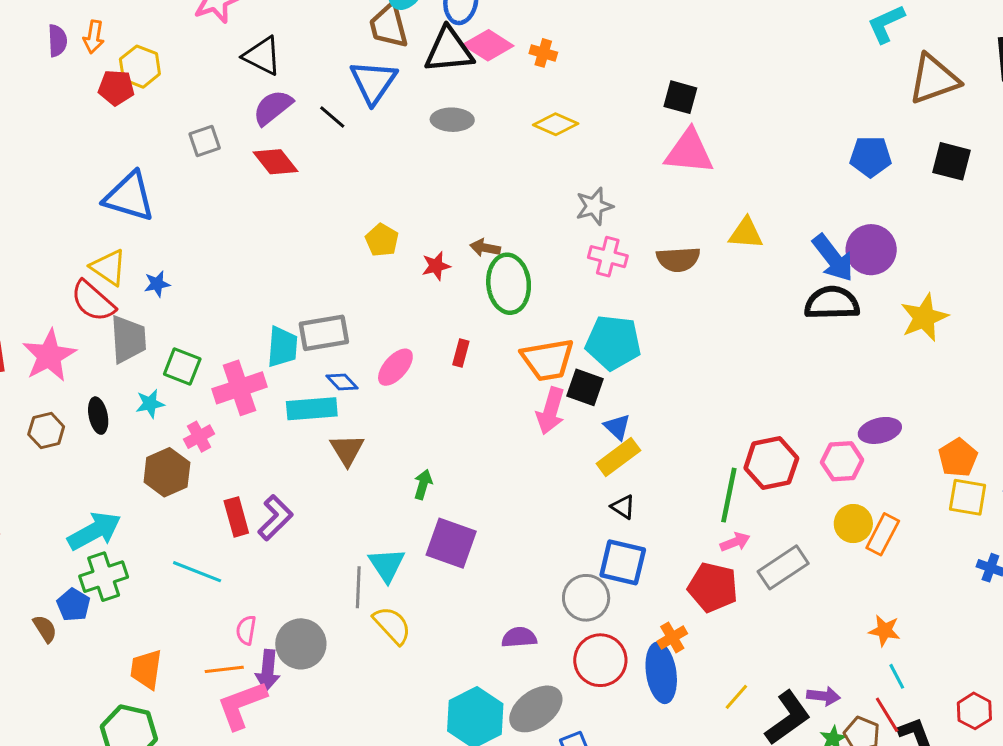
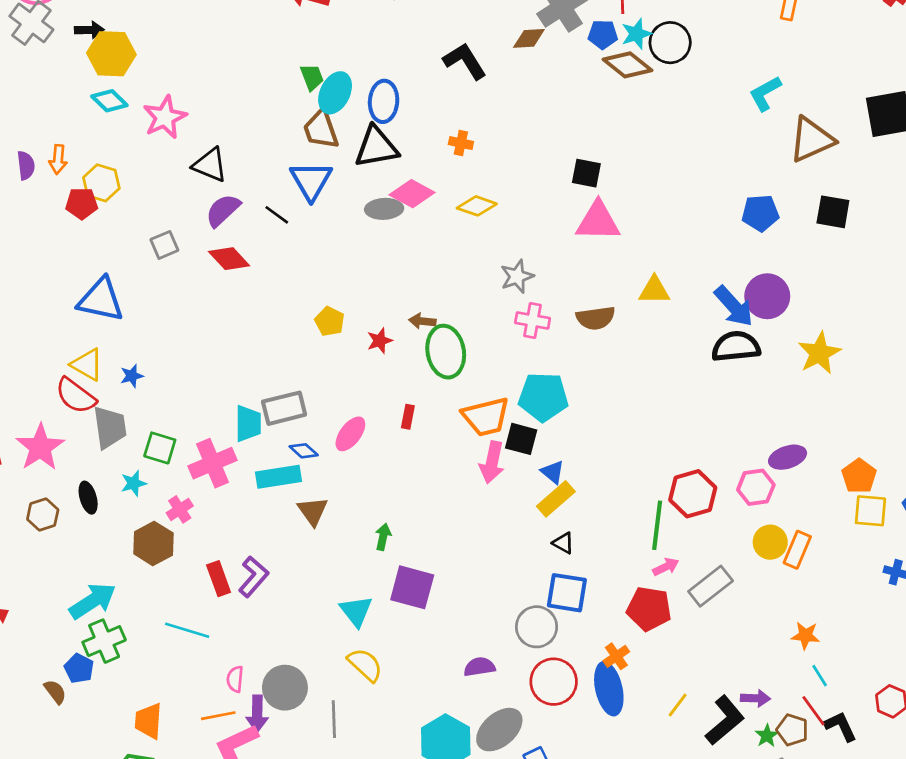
pink diamond: (488, 45) -> (412, 194), moved
gray line: (358, 587) -> (334, 719), moved

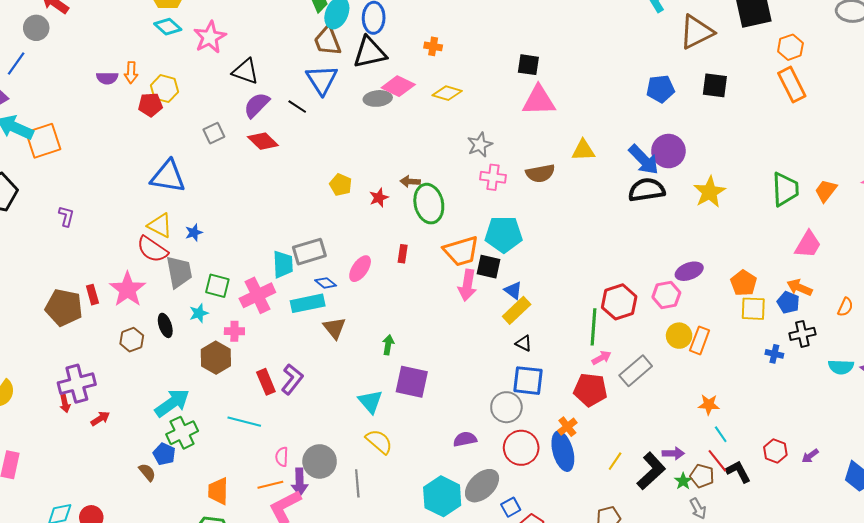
purple semicircle: (26, 165) -> (107, 78), turned 100
pink cross: (180, 509) -> (234, 331), turned 36

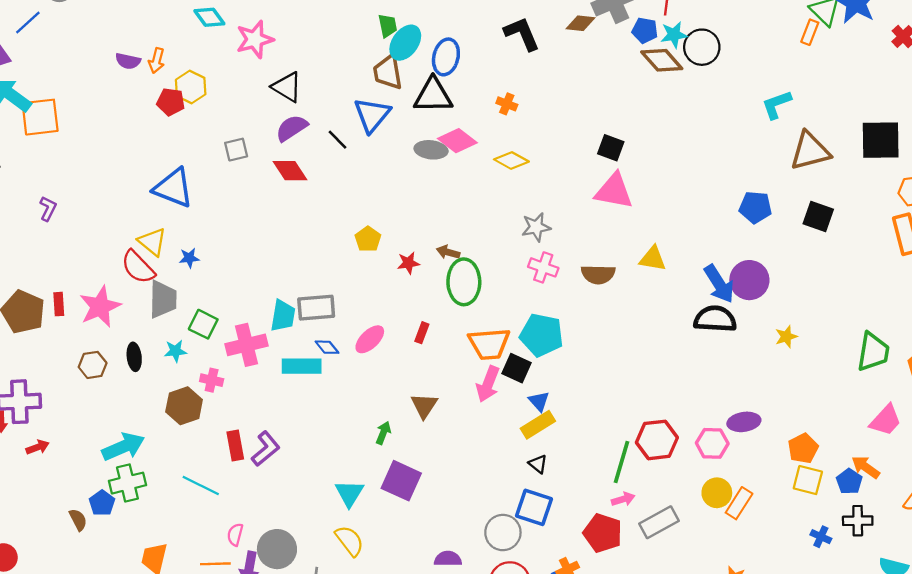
yellow star: (709, 192) -> (786, 337), size x0.6
brown triangle: (334, 328) -> (424, 406), moved

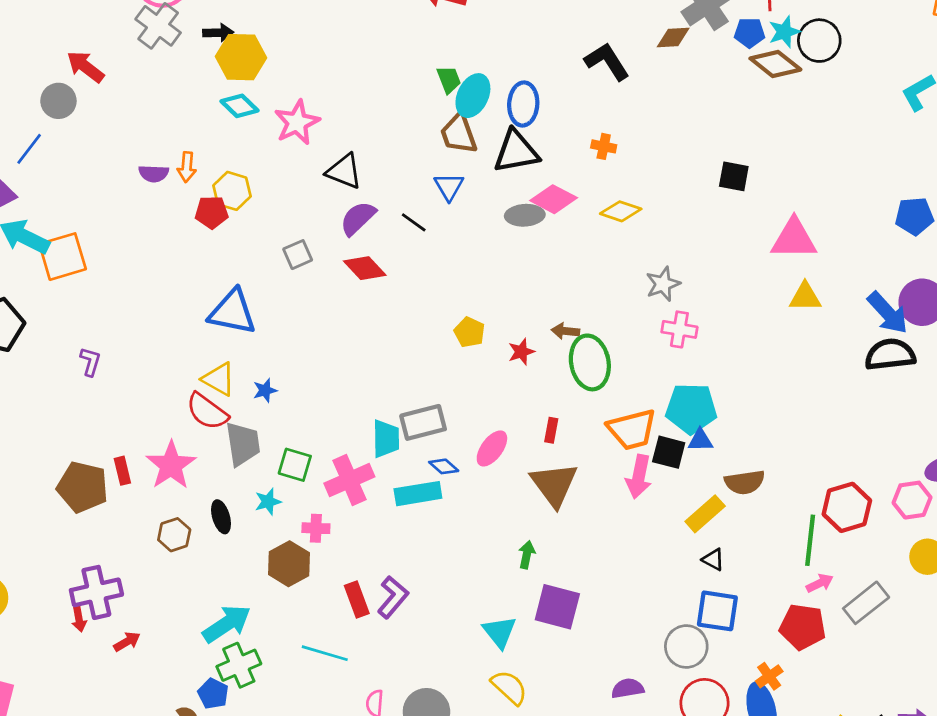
blue triangle: (372, 115) -> (449, 187), size x0.7
pink triangle: (614, 191) -> (794, 239), moved
brown semicircle: (598, 274) -> (745, 482), moved
blue triangle: (539, 401) -> (700, 440), moved, turned -40
brown triangle: (424, 406) -> (554, 484), moved, size x1.5

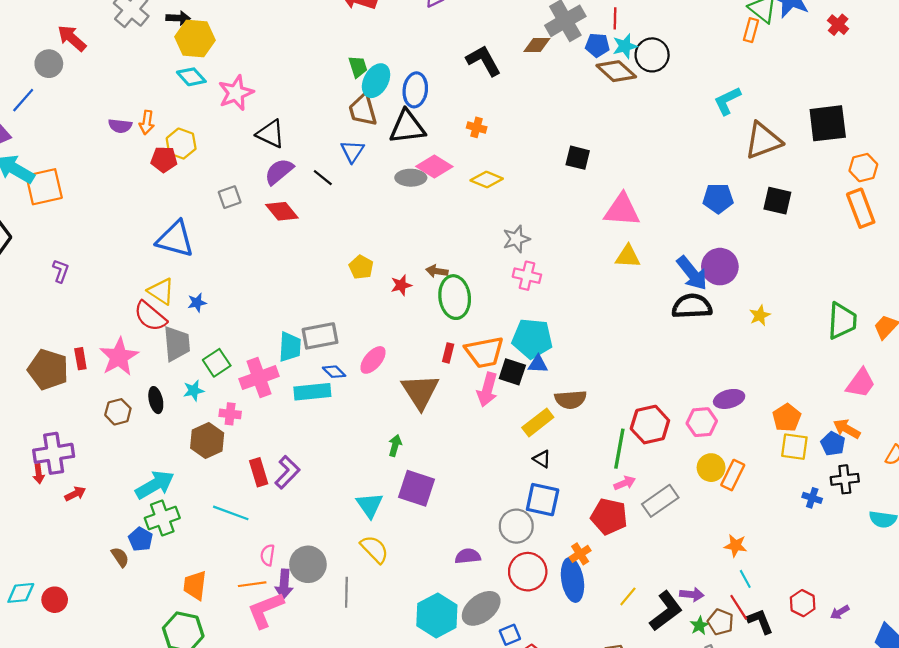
red rectangle: (551, 430) -> (448, 353), moved
green square: (295, 465) -> (217, 363), turned 36

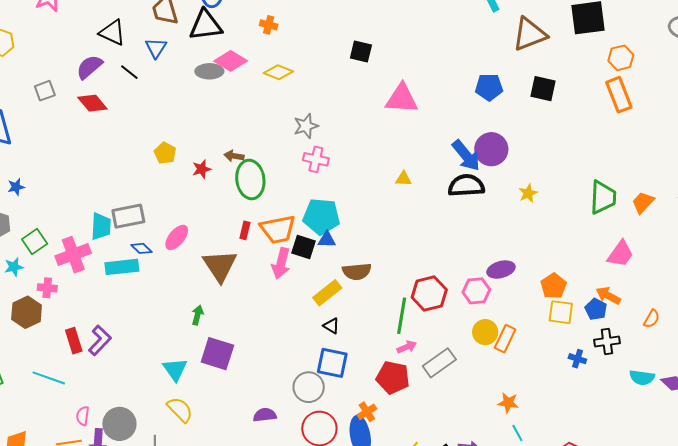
black triangle: (271, 134) -> (112, 33), moved
yellow triangle: (628, 256) -> (403, 179), moved, size x0.7

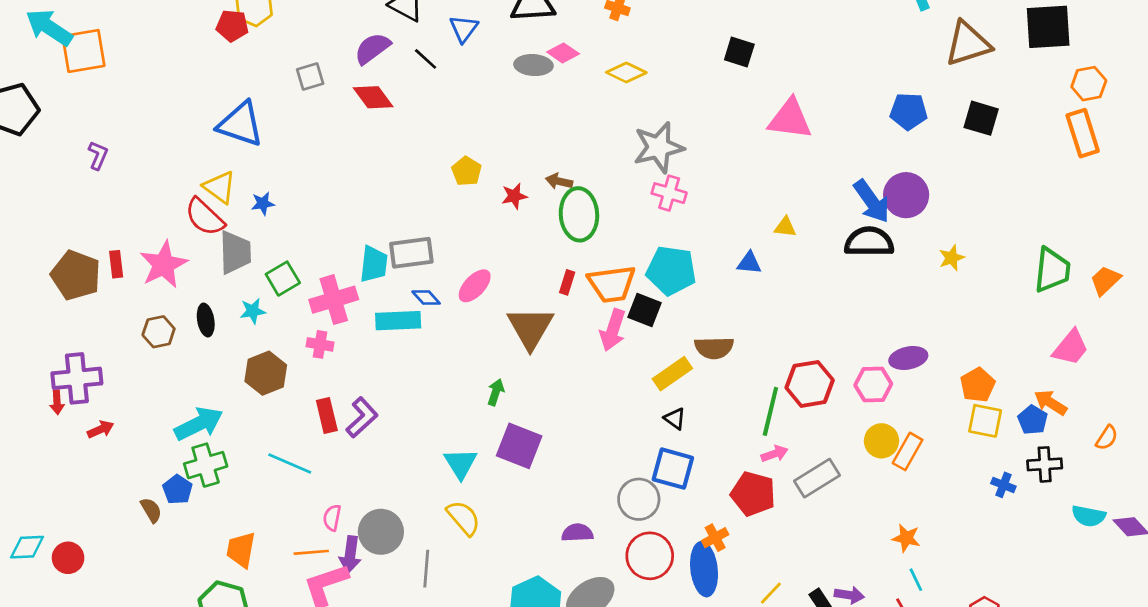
pink diamond: (231, 61) -> (563, 53), size x0.7
gray star: (306, 126) -> (658, 147), size x1.5
blue triangle: (327, 240) -> (749, 263), moved
pink cross: (47, 288) -> (320, 344), moved

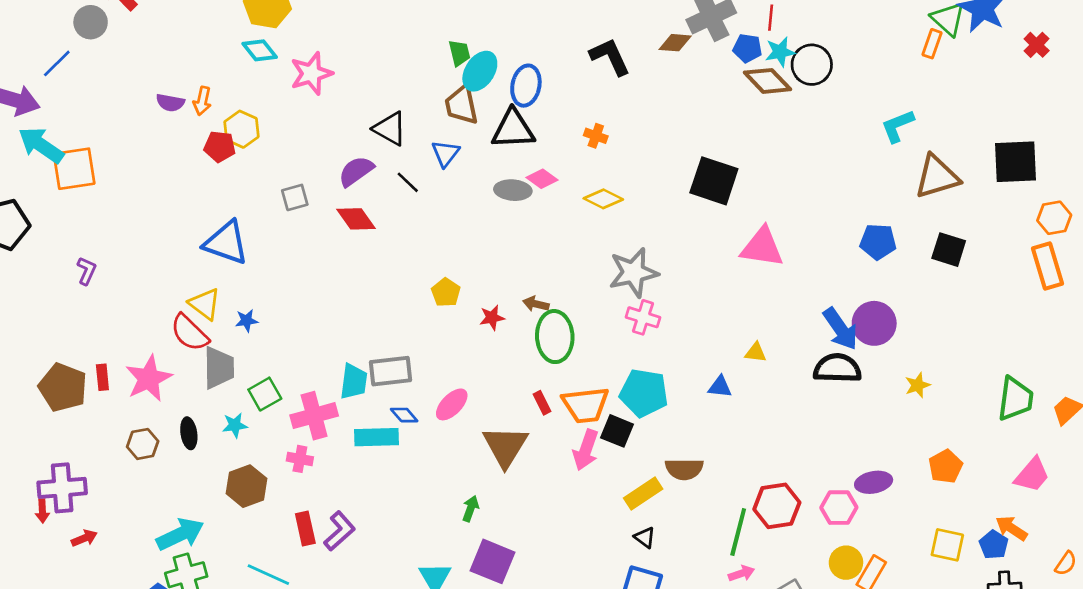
black square: (739, 52) -> (714, 181), size x1.6
red rectangle: (567, 282) -> (542, 403), turned -45
orange pentagon: (978, 385) -> (946, 466), moved

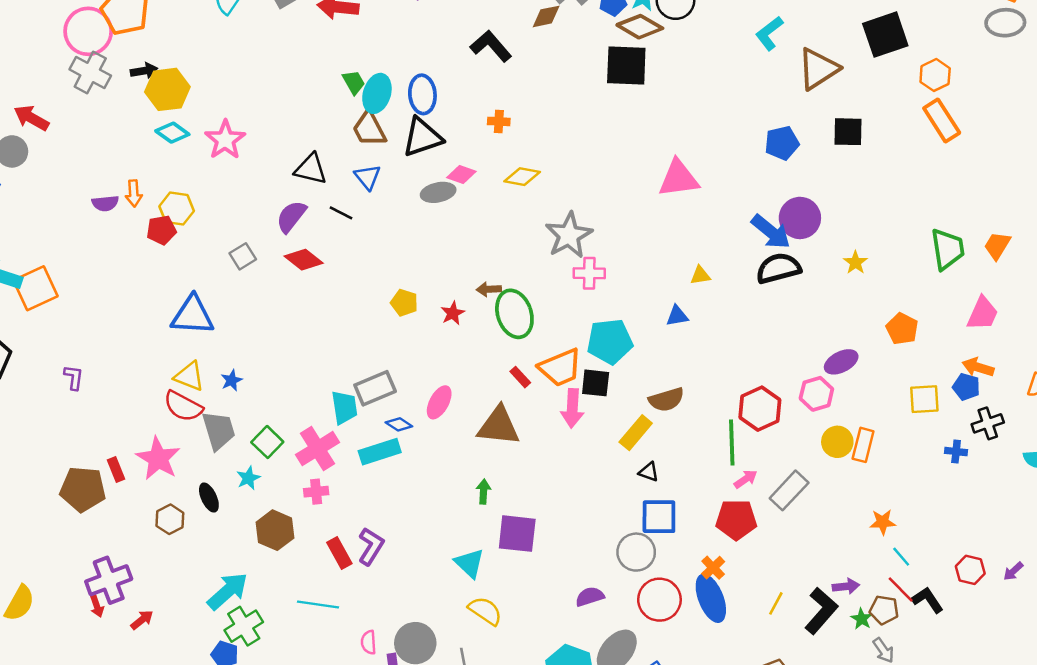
black square: (714, 181) -> (626, 65), moved
brown triangle: (505, 446) -> (499, 426), turned -39

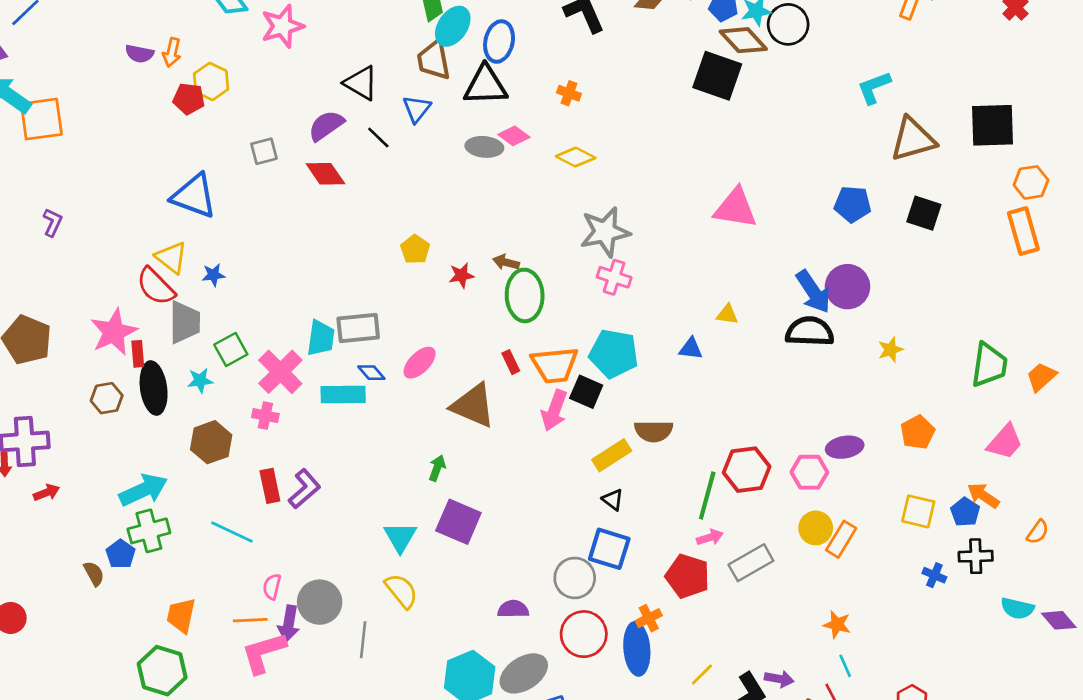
pink cross: (317, 449) -> (280, 372), turned -30
red rectangle: (116, 470) -> (138, 354), moved
black ellipse: (209, 497) -> (154, 388), size x1.6

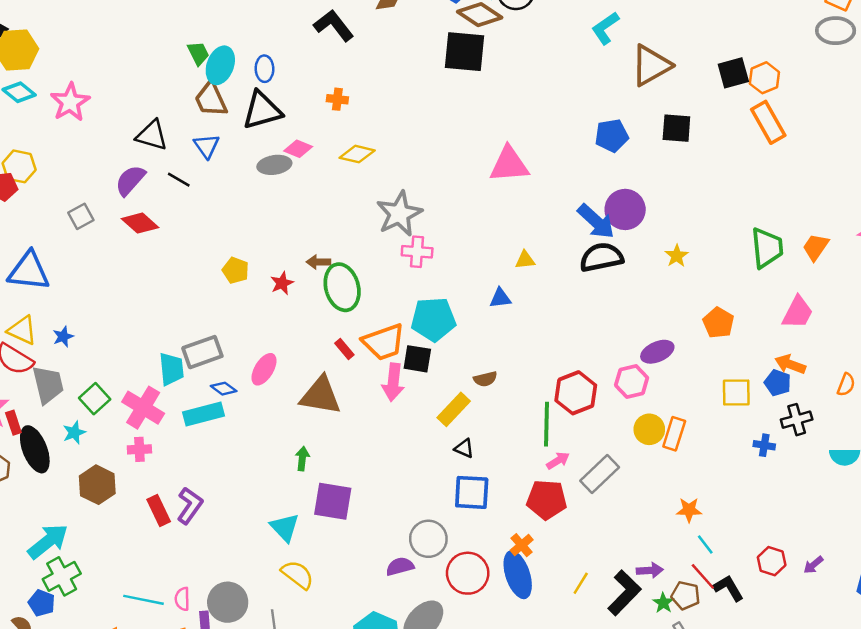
blue ellipse: (499, 41) -> (264, 69), size x0.7
black square: (993, 125) -> (733, 73), moved, size x0.7
brown semicircle: (654, 431) -> (485, 379), size x0.7
cyan line: (232, 532) -> (143, 600), moved
gray circle: (575, 578) -> (428, 539), moved

